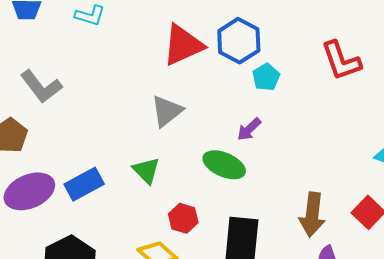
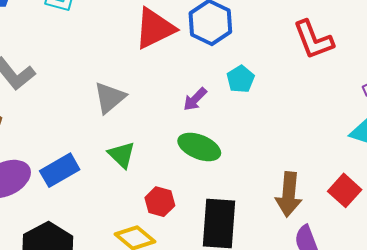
cyan pentagon: (266, 77) -> (240, 79), moved
gray triangle: (167, 111) -> (110, 98), moved
purple arrow: (249, 129) -> (195, 99), moved

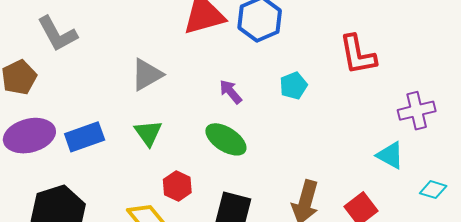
cyan pentagon: (240, 79) -> (293, 86), moved
purple arrow: (195, 99) -> (231, 92), turned 84

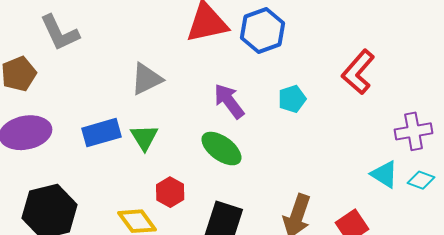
red L-shape: (358, 55) -> (358, 72), turned 48
purple arrow: (231, 92) -> (229, 101), size x1.4
blue rectangle: (85, 137) -> (102, 133), moved
cyan diamond: (433, 190) -> (421, 180), moved

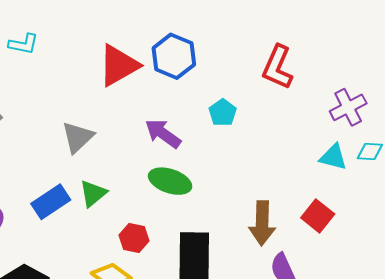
green triangle: (144, 137) -> (93, 193), turned 40

